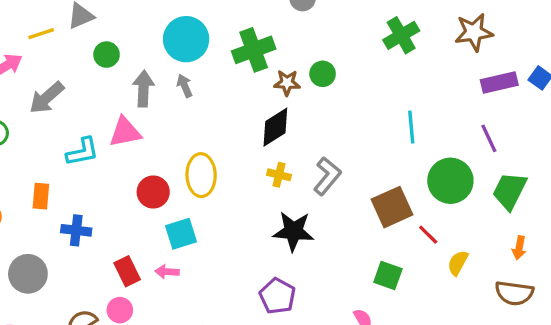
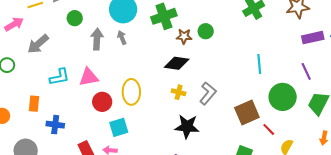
black diamond: (275, 127) -> (177, 63), turned 40
pink triangle: (125, 132) -> (89, 77), moved

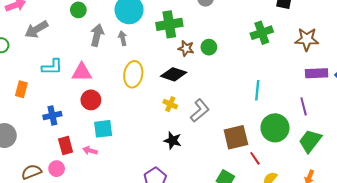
yellow ellipse: (131, 92) -> (133, 74), moved
blue cross: (55, 125) -> (52, 116), moved, turned -30
black star: (187, 127) -> (173, 140), size x0.7

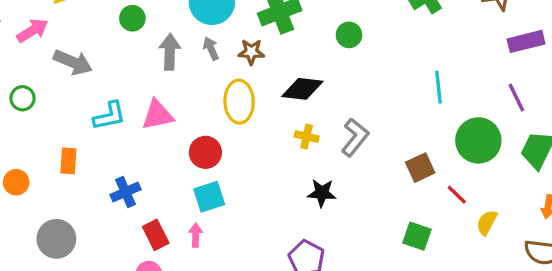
gray arrow: (36, 29) -> (73, 62), turned -115
brown star: (186, 48) -> (251, 52), moved
red circle: (91, 100) -> (205, 152), moved
brown square: (236, 137) -> (420, 168), size x0.7
pink arrow: (90, 151) -> (196, 235), turned 88

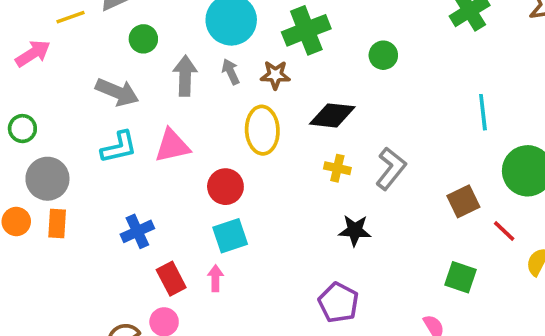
gray arrow: (73, 62) -> (117, 92), moved
orange rectangle: (68, 161) -> (57, 224), moved
gray circle: (56, 239) -> (47, 179), moved

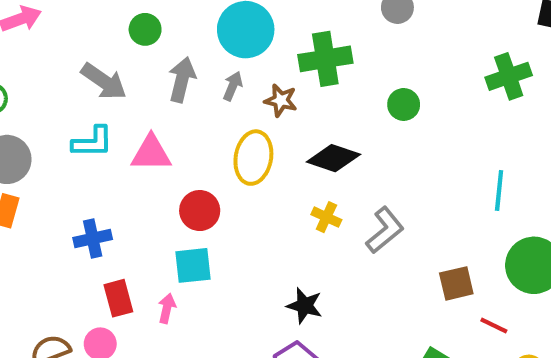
gray arrow: (231, 72) -> (233, 86), turned 35
black star: (355, 230) -> (305, 306), moved
red line: (504, 231) -> (494, 326), turned -30

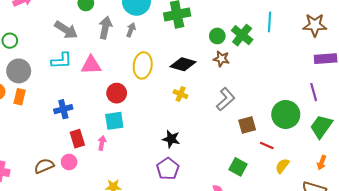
green cross: (509, 76) -> (242, 35), moved, turned -30
brown star: (281, 100) -> (221, 59), moved
cyan line: (499, 191) -> (270, 22), moved
gray L-shape: (385, 230) -> (226, 99), moved

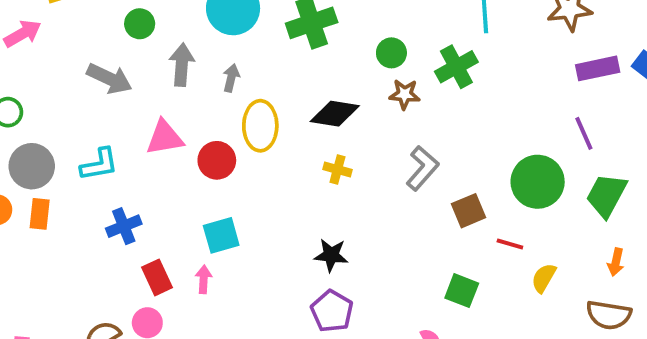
gray arrow: (131, 30) -> (231, 78), moved
green cross: (242, 35) -> (456, 67), moved, turned 30
cyan L-shape: (61, 61) -> (99, 164), moved
red circle: (117, 93) -> (217, 160), moved

